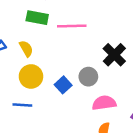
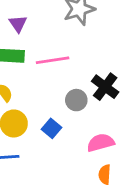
gray circle: (88, 77) -> (76, 100), moved

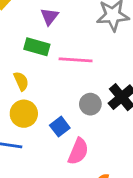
pink semicircle: (101, 143) -> (78, 151), moved, turned 116

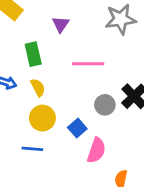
green rectangle: (37, 47) -> (33, 54), moved, turned 65

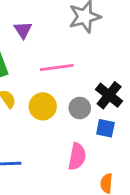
yellow circle: (42, 118) -> (43, 106), moved
blue square: (77, 128) -> (105, 128), moved, turned -30

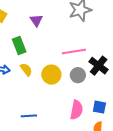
pink line: (57, 67) -> (74, 52), moved
blue square: (105, 128) -> (99, 107), moved

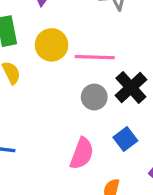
yellow circle: (51, 75) -> (52, 45), moved
blue square: (99, 107) -> (125, 139), moved, turned 32

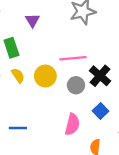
yellow circle: (52, 45) -> (45, 76), moved

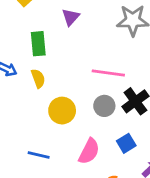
yellow circle: (45, 76) -> (62, 111), moved
blue line: (18, 128) -> (39, 155), moved

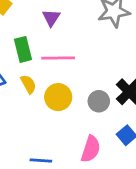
pink line: (108, 73) -> (58, 58), moved
yellow circle: (62, 111) -> (58, 97), moved

